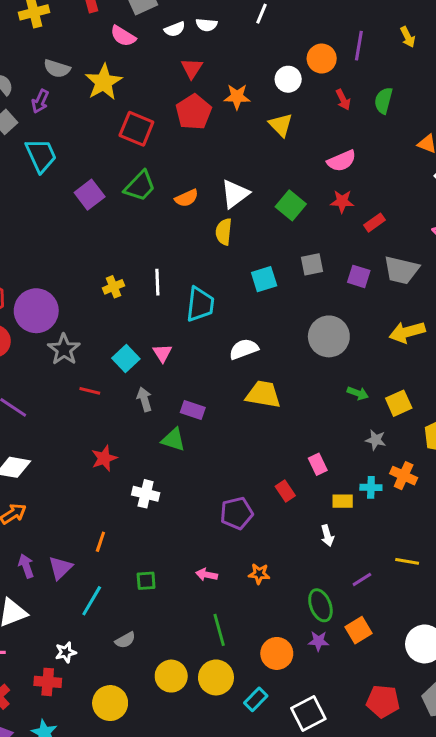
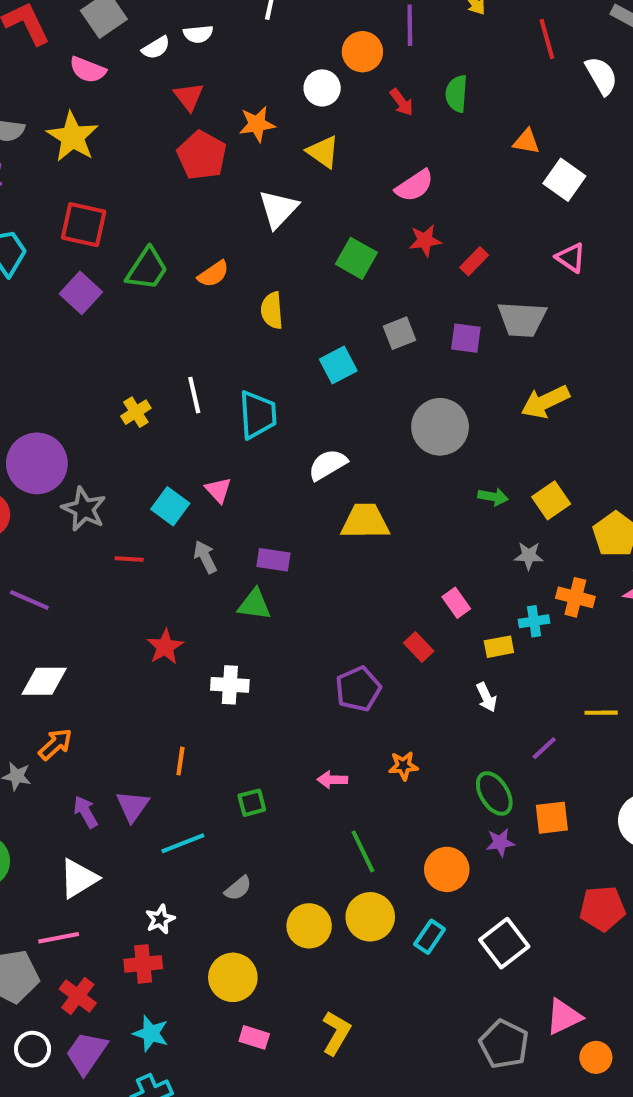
red square: (136, 129) -> (84, 225), moved
white triangle: (235, 194) -> (278, 209), moved
cyan line: (92, 601) -> (183, 843), turned 48
orange square: (358, 630) -> (552, 818), turned 35

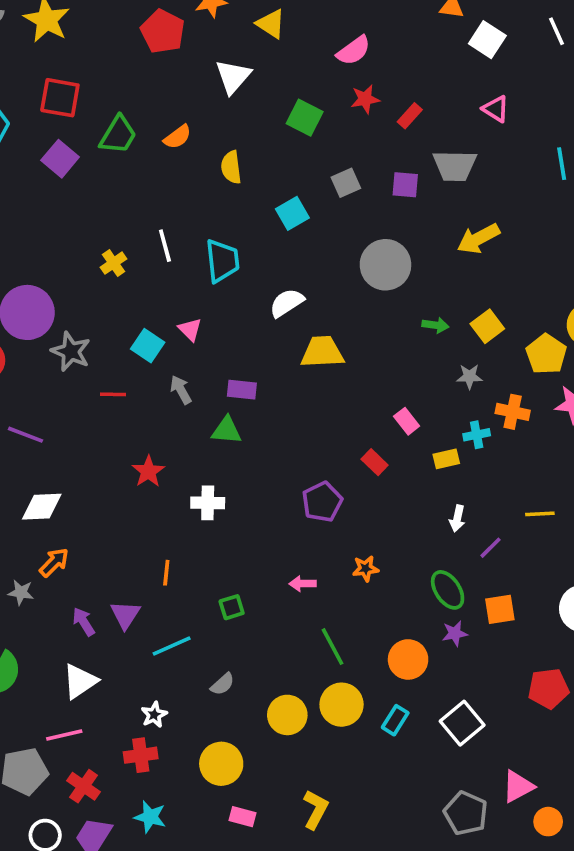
white arrow: (487, 697) -> (457, 518), moved, turned 40

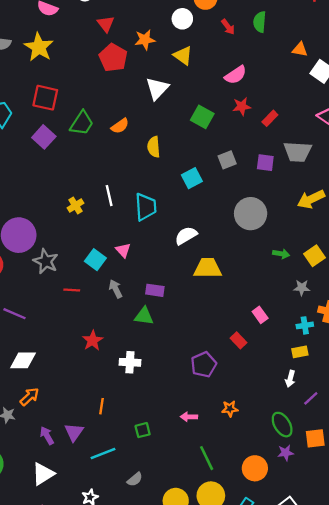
yellow rectangle: (446, 459) -> (300, 352), moved

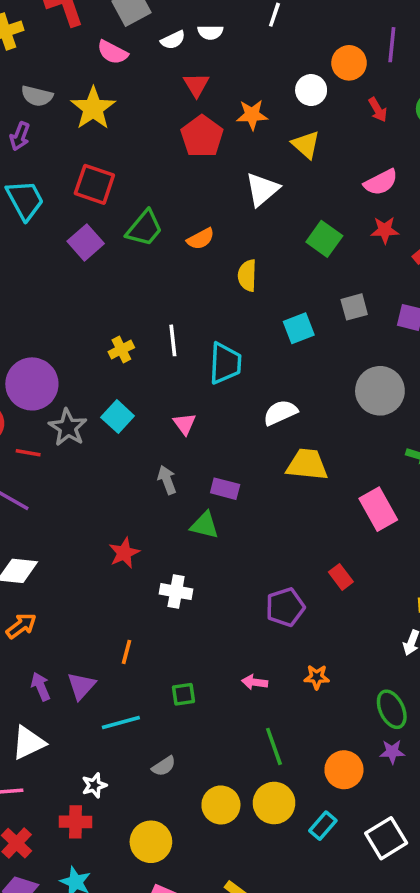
cyan square: (95, 260) -> (118, 417), moved
red line: (72, 290) -> (28, 453), moved
pink rectangle: (260, 315) -> (378, 509), moved, size x1.6

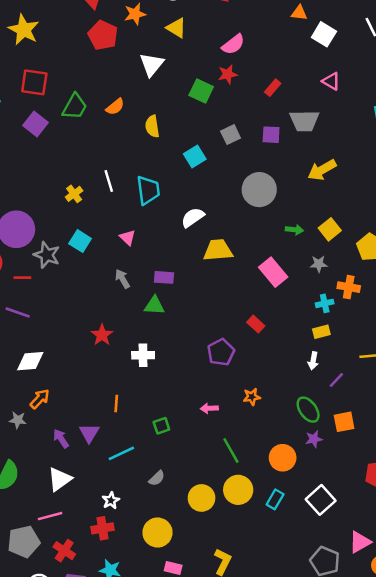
red star: (385, 230) -> (228, 74), moved

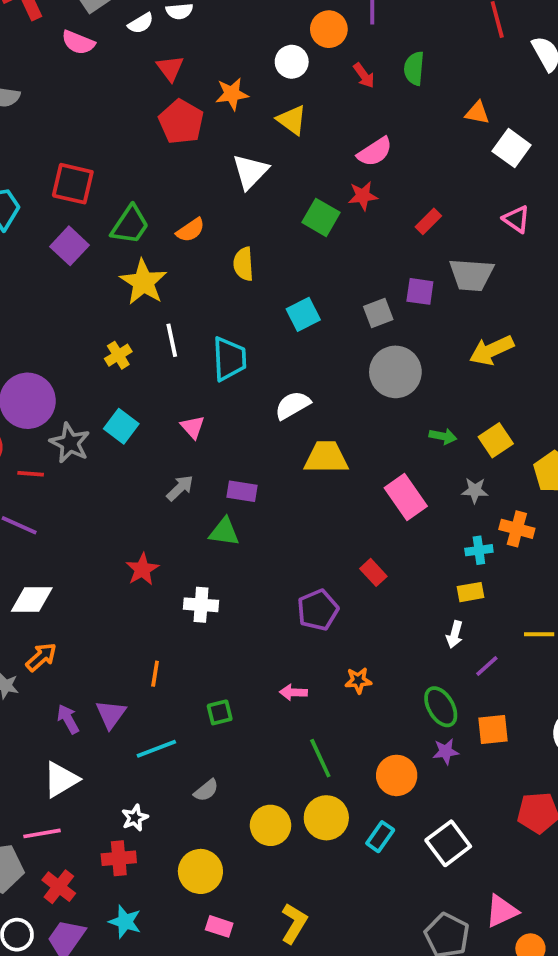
yellow star: (24, 30) -> (143, 282), moved
gray square: (231, 135) -> (378, 313), moved
gray arrow: (122, 279) -> (180, 488), turned 72

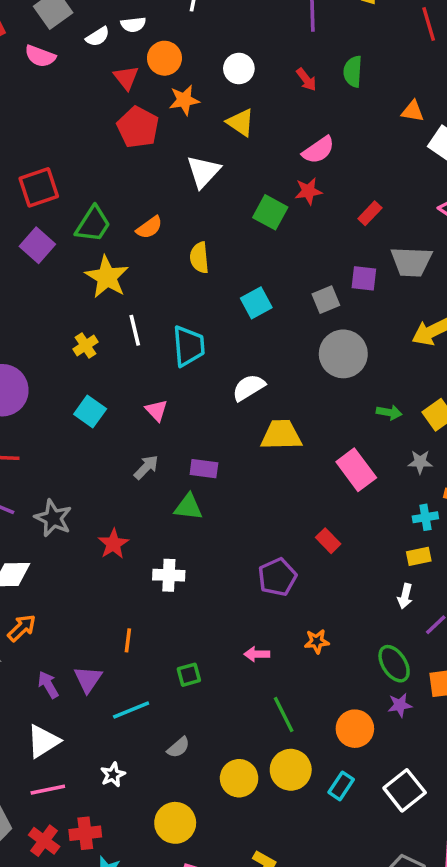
orange circle: (329, 29) -> (164, 58), moved
red square: (73, 184) -> (39, 187), turned -30
gray star: (70, 443) -> (53, 518), moved
pink line: (42, 833) -> (48, 790), moved
red cross: (119, 858) -> (85, 833), moved

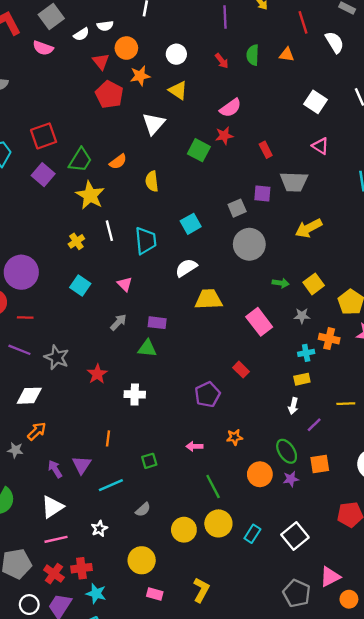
orange triangle: (413, 111) -> (287, 55), moved
red rectangle: (370, 213) -> (266, 150), turned -70
cyan square: (256, 303) -> (191, 224), moved
orange circle: (355, 729) -> (260, 474), moved

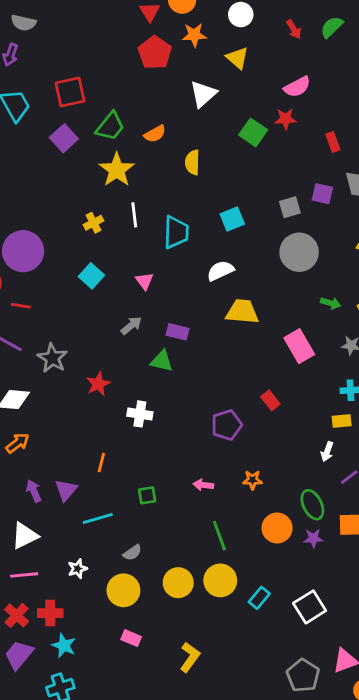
green semicircle: (253, 55) -> (332, 27), turned 36
yellow circle: (142, 560) -> (123, 590), moved
pink rectangle: (155, 594) -> (131, 638), moved

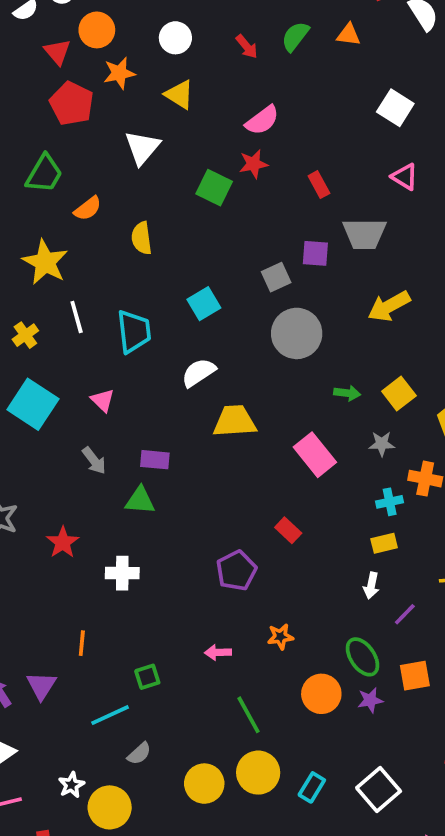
green trapezoid: (110, 126) -> (44, 174), moved
cyan square: (91, 276) -> (33, 404), size x1.5
gray arrow: (131, 326) -> (94, 461), turned 100
cyan line: (98, 518) -> (110, 715), moved
yellow circle: (123, 590) -> (110, 807), moved

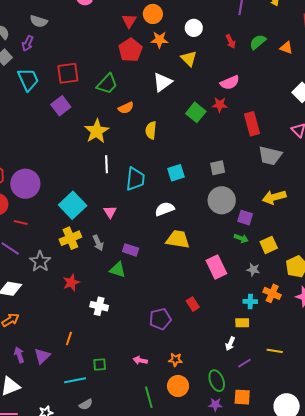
red rectangle: (319, 185) -> (252, 124), size x1.6
purple square: (315, 253) -> (245, 218), moved
yellow cross: (25, 335) -> (70, 238), moved, size x1.5
orange circle: (321, 694) -> (178, 386), moved

